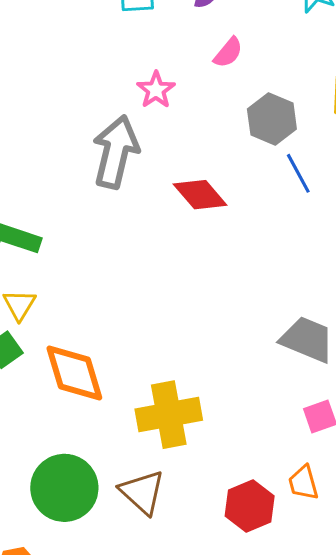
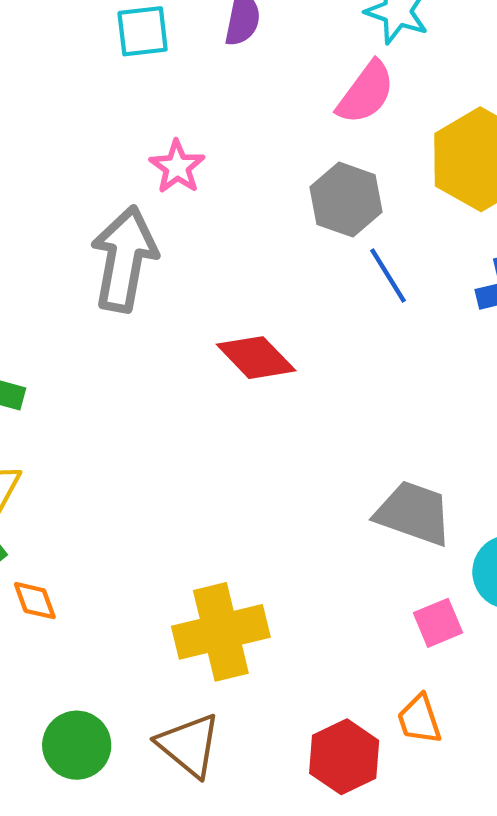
pink semicircle: (228, 53) -> (366, 93), moved, size x1.4
red diamond: (200, 195) -> (256, 358), moved
orange diamond: (74, 373) -> (35, 601), moved, size x0.5
green circle: (64, 488) -> (77, 745), size x0.7

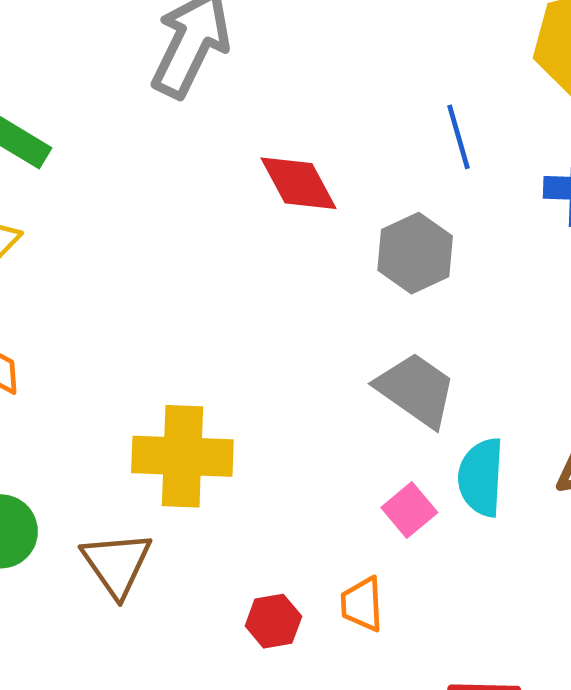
gray hexagon: (346, 200) -> (415, 253), moved
pink square: (438, 623) -> (409, 510), turned -33
red hexagon: (344, 757) -> (273, 621), size x0.7

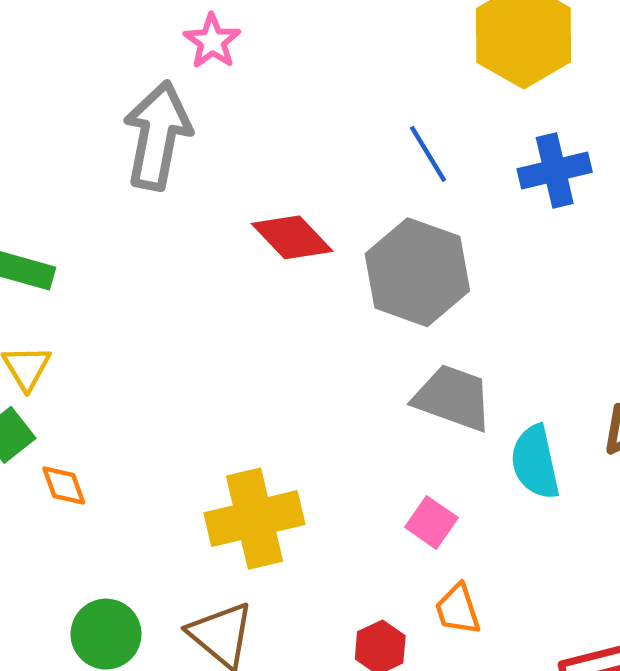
gray hexagon: (415, 253) -> (417, 272), size x1.4
pink square: (409, 510) -> (431, 522), moved

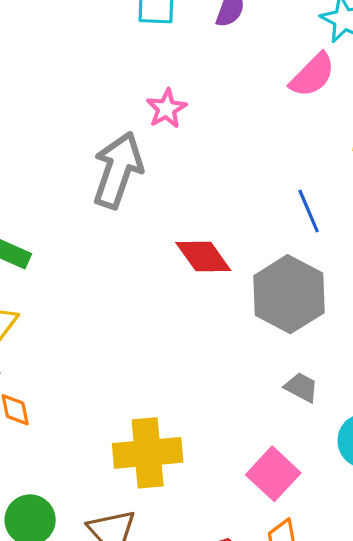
gray trapezoid: (453, 398) -> (301, 387), size x0.6
pink square: (431, 522) -> (273, 474), size x1.4

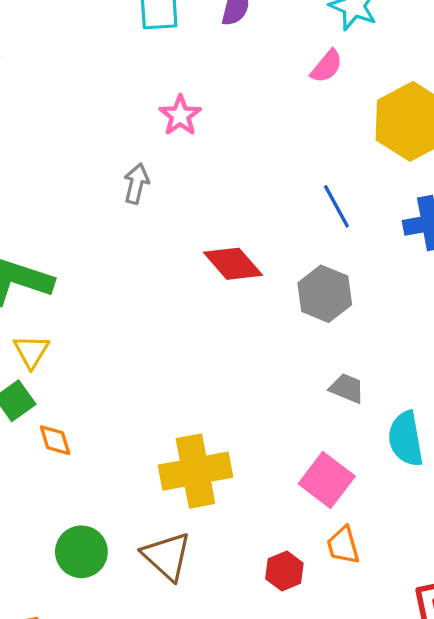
pink semicircle: (312, 75) -> (327, 66), size x0.7
gray arrow: (118, 170) -> (136, 184), size x0.5
gray hexagon: (289, 294) -> (325, 294), size x0.7

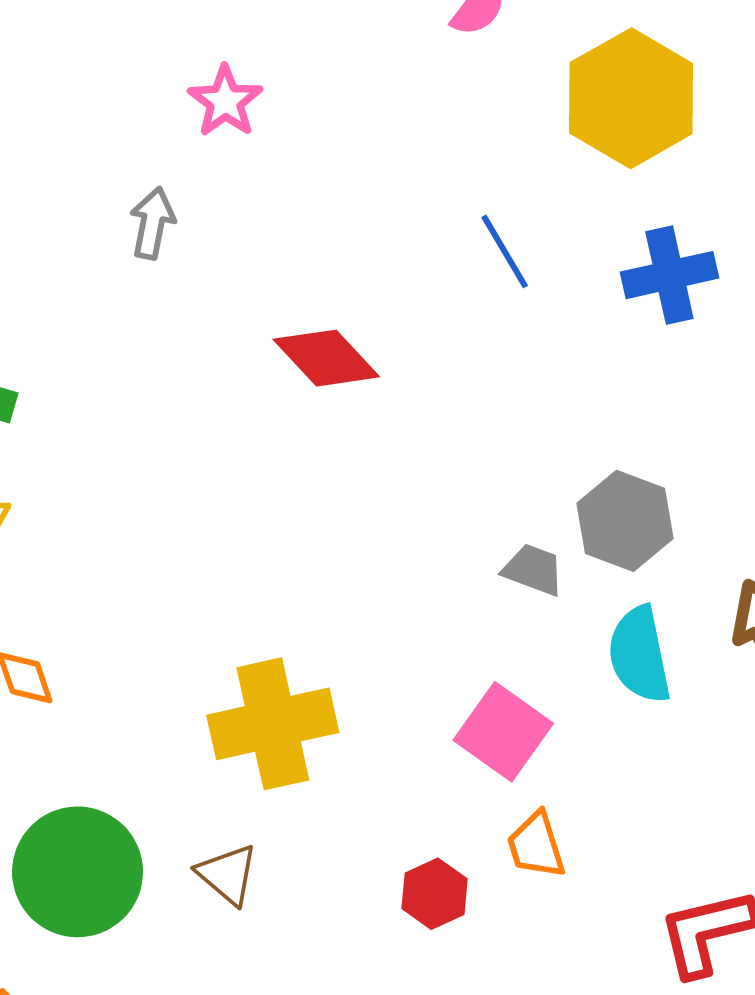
gray hexagon: (325, 294) -> (625, 521), moved
green circle: (81, 552) -> (78, 872), size x1.4
brown triangle: (167, 556) -> (228, 874), size x0.7

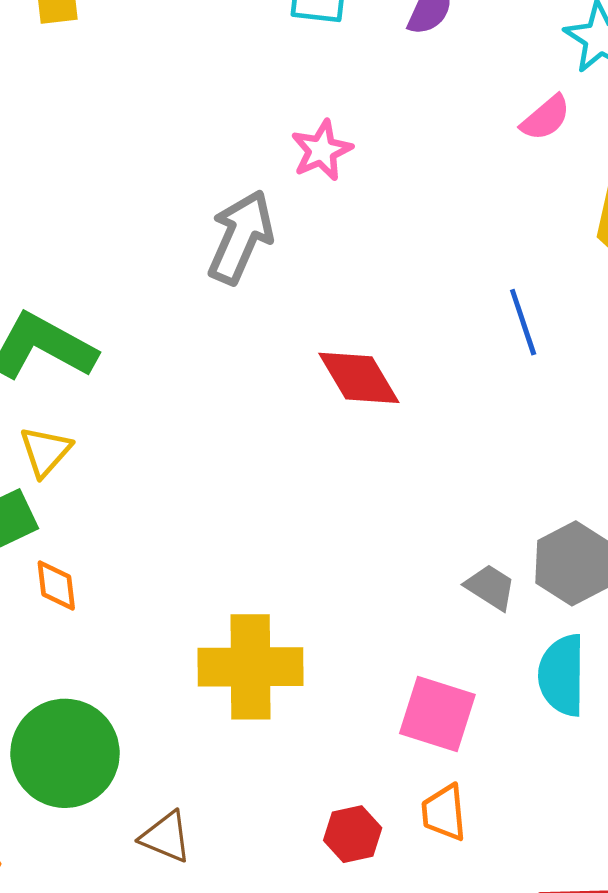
gray arrow: (152, 223) -> (241, 237), size x1.6
pink square: (503, 732) -> (437, 714), turned -30
brown triangle: (228, 874) -> (166, 837), moved, turned -30

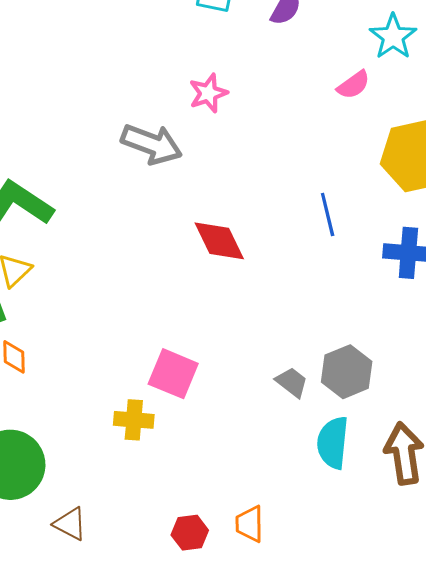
gray arrow: (241, 237) -> (152, 144), turned 82
yellow cross: (251, 667) -> (134, 420), size x0.6
pink square: (437, 714) -> (173, 374), moved

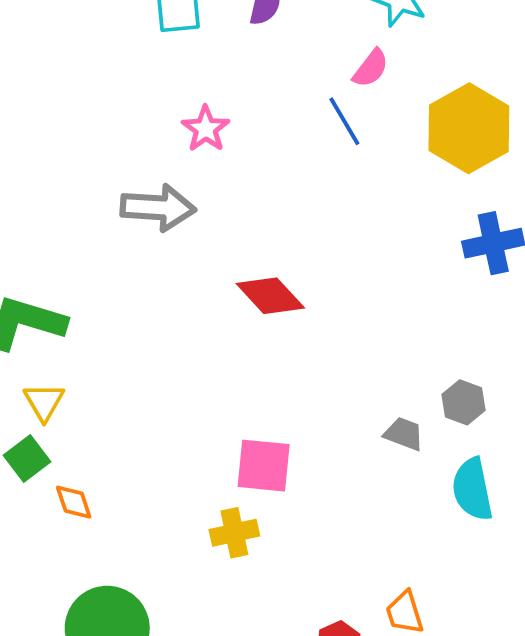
blue line: (328, 214) -> (344, 121), moved
gray hexagon: (347, 372) -> (463, 402), size x0.7

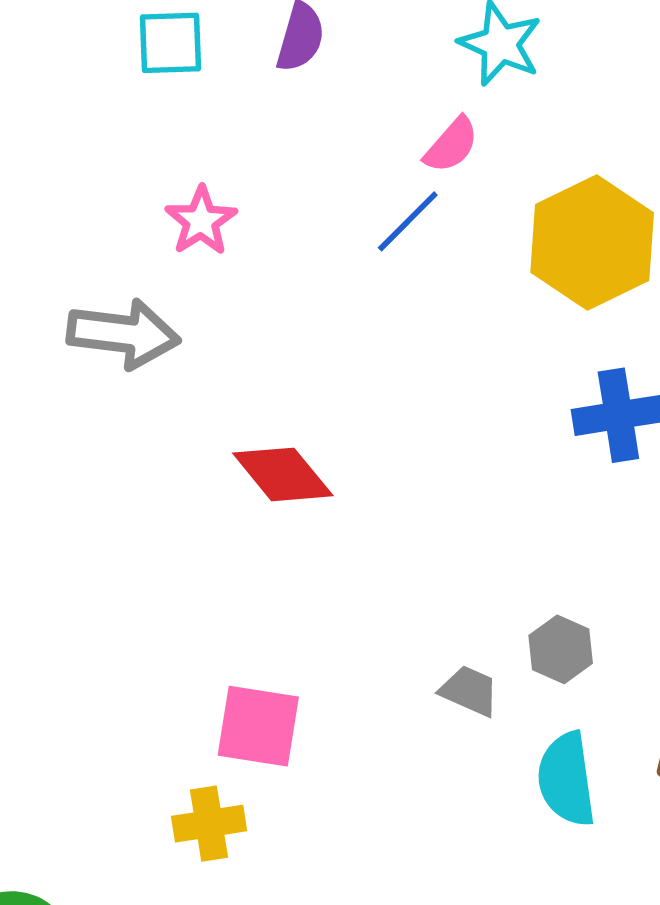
blue line: (344, 121) -> (408, 221), turned 72

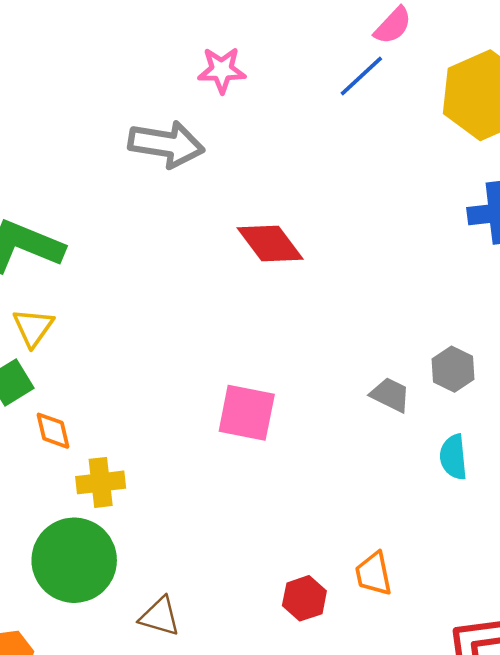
pink star: (201, 221) -> (222, 70), turned 30
cyan semicircle: (566, 779) -> (453, 457), size x0.7
yellow cross: (209, 824) -> (101, 482), moved

